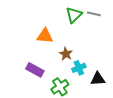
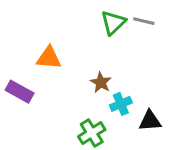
orange triangle: (45, 36) -> (49, 58), moved
purple rectangle: (35, 70) -> (20, 92), moved

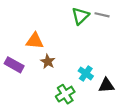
brown star: (101, 82) -> (48, 62), moved
cyan cross: (121, 104) -> (86, 73), turned -32

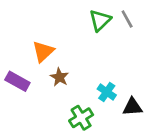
gray line: (102, 15) -> (127, 19), turned 48
orange triangle: (35, 41) -> (43, 51), turned -48

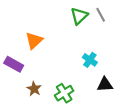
brown star: (59, 77) -> (34, 89), moved
cyan cross: (107, 92) -> (90, 60), moved

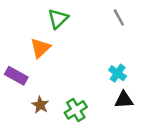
green triangle: (79, 16) -> (58, 19), moved
cyan cross: (90, 60) -> (118, 73), moved

